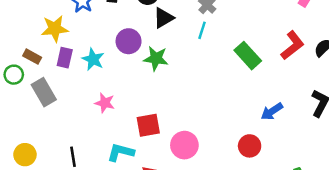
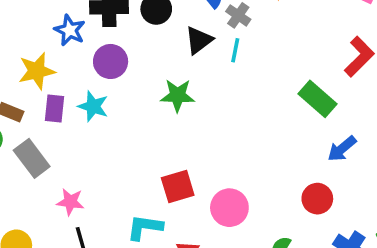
black triangle: (163, 18) -> (199, 40), moved
purple circle: (129, 41) -> (111, 61), moved
green rectangle: (248, 56) -> (317, 99), moved
pink star: (105, 103) -> (70, 202), moved

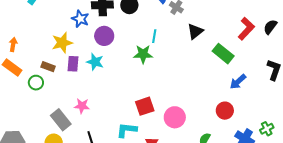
black triangle: (199, 40) -> (195, 31), moved
cyan line: (235, 50) -> (154, 36), moved
gray rectangle: (32, 158) -> (61, 120), moved
pink star: (70, 202) -> (82, 106), moved

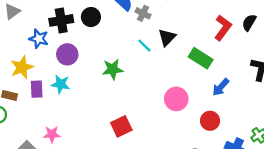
cyan line: (154, 36) -> (144, 46), moved, turned -48
pink circle: (175, 117) -> (176, 99), moved

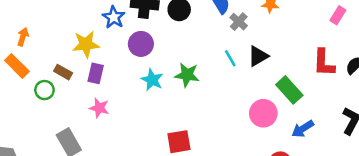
red L-shape: (223, 28) -> (324, 63), turned 130
cyan star: (61, 84) -> (152, 80), moved
pink circle: (176, 99) -> (263, 113), moved
pink star: (52, 134) -> (99, 108), moved

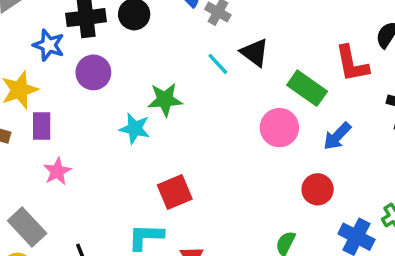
black triangle: (258, 56) -> (255, 52), turned -40
red L-shape: (324, 63) -> (352, 64), moved
cyan star: (152, 80) -> (135, 129), moved
pink star: (99, 108) -> (57, 171), turned -30

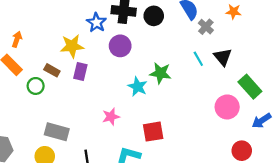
pink star: (57, 171) -> (111, 117), moved
gray rectangle: (27, 227) -> (57, 132), turned -45

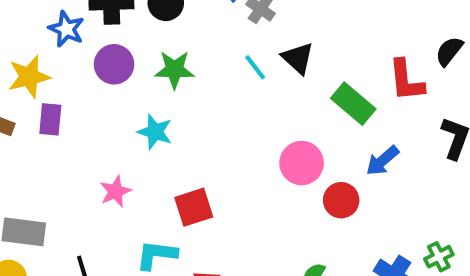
green star: (160, 73) -> (174, 70), moved
pink circle: (227, 107) -> (302, 163), moved
red circle: (242, 151) -> (341, 200), moved

